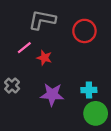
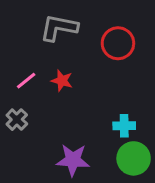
pink line: (24, 48) -> (26, 81), moved
purple star: (52, 94) -> (73, 160), moved

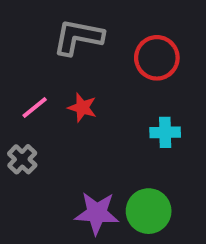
cyan cross: (124, 126) -> (165, 132), moved
green circle: (134, 158) -> (149, 211), moved

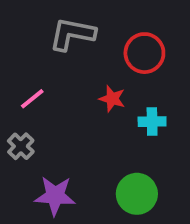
red star: (82, 108) -> (112, 99), moved
purple star: (97, 213) -> (55, 196), moved

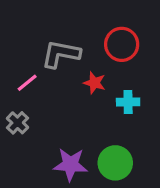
gray L-shape: (72, 34) -> (61, 54), moved
purple star: (55, 196) -> (70, 164), moved

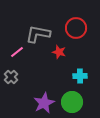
cyan cross: (128, 102) -> (80, 76), moved
purple star: (70, 164) -> (44, 103), turned -30

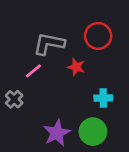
pink line: (17, 52) -> (33, 71), moved

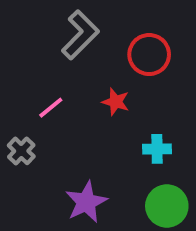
gray L-shape: (49, 44) -> (80, 35), moved, turned 124
green circle: (93, 132) -> (167, 206), moved

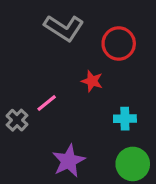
gray L-shape: (80, 35) -> (64, 28), turned 78
pink line: (51, 108) -> (47, 103), moved

